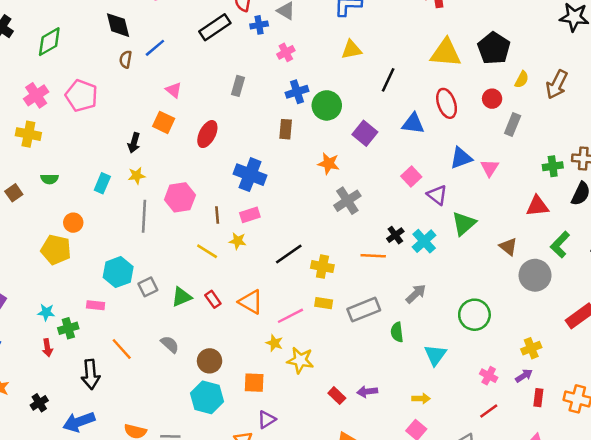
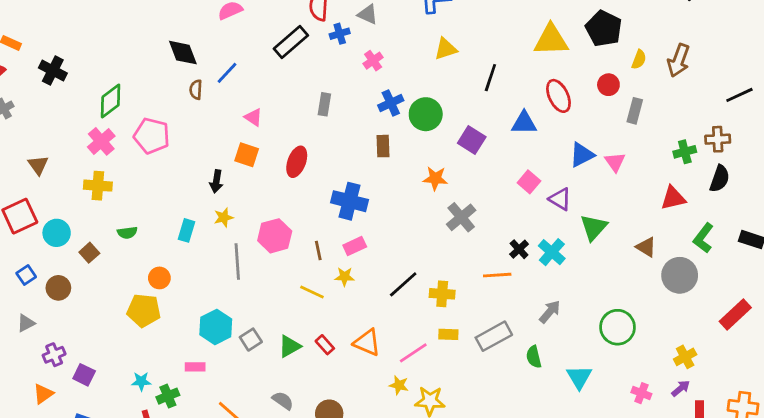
green diamond: (49, 42) -> (111, 101), moved

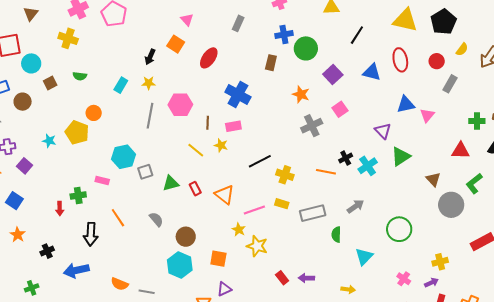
pink square: (529, 182) -> (340, 109), moved
cyan star: (141, 381) -> (49, 141), moved

